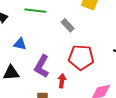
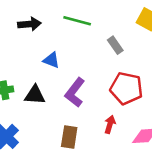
red arrow: (62, 81) -> (110, 124), moved

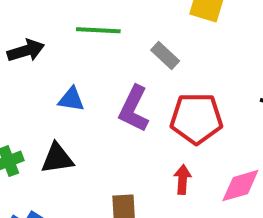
purple L-shape: (75, 92) -> (134, 109), moved

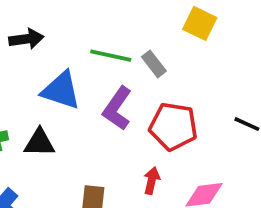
green line: (98, 30) -> (111, 56), moved
blue triangle: (71, 99) -> (61, 90), size x1.6

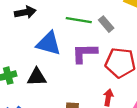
purple L-shape: (117, 108) -> (84, 53), turned 56

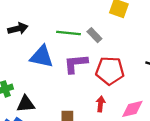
black triangle: (37, 77) -> (26, 104), moved

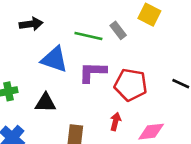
gray rectangle: (94, 35) -> (118, 30), moved
black triangle: (26, 104) -> (45, 103), moved

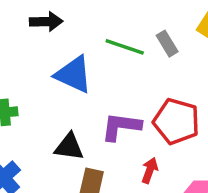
purple L-shape: (93, 72) -> (121, 127), moved
black triangle: (45, 103) -> (69, 147), moved

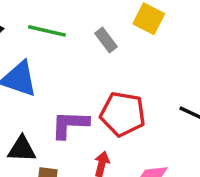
green line: (125, 47) -> (47, 31), moved

